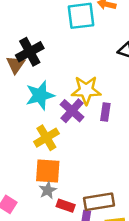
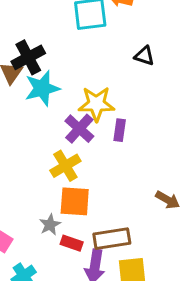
cyan star: (40, 95) -> (42, 88), moved
yellow cross: (46, 138) -> (65, 166), moved
orange square: (48, 171) -> (75, 201), moved

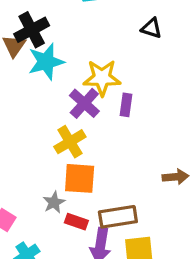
brown arrow: (168, 200) -> (175, 177), turned -35

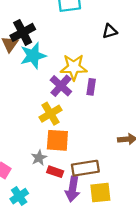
black triangle: (151, 28) -> (110, 31), turned -35

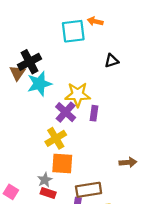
red rectangle: (55, 172) -> (48, 193), moved

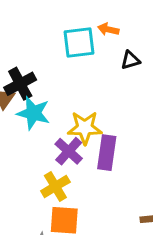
black triangle: (112, 61) -> (130, 60), moved
cyan star: (39, 84) -> (33, 113), turned 30
purple rectangle: (94, 113) -> (107, 153), size x1.6

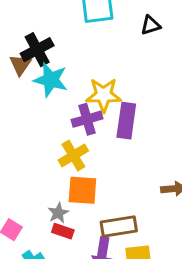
purple cross: (69, 151) -> (87, 119), turned 32

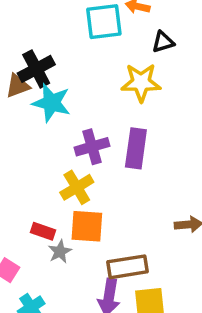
brown triangle: (20, 65) -> (18, 86), turned 35
yellow star: (104, 95) -> (141, 82), moved
red rectangle: (63, 231) -> (43, 231), moved

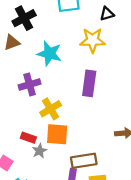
black cross: (36, 69) -> (24, 18), moved
cyan star: (51, 103) -> (49, 54), moved
purple cross: (92, 147) -> (30, 85), moved

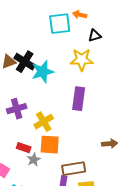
black cross: (24, 18) -> (25, 62), moved, turned -30
cyan star: (49, 54) -> (43, 72), turned -30
purple cross: (30, 85) -> (17, 109), moved

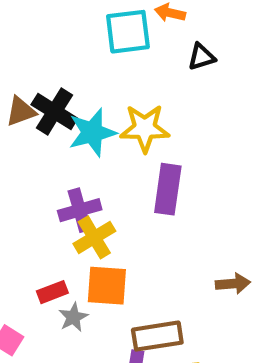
yellow star: (82, 60) -> (145, 128), moved
purple cross: (17, 109) -> (80, 210), moved
red rectangle: (24, 148) -> (52, 292), turned -40

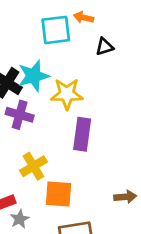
cyan star: (92, 132) -> (33, 76), moved
purple cross: (80, 210) -> (20, 115), moved, turned 32
orange square: (107, 286) -> (59, 194), moved

